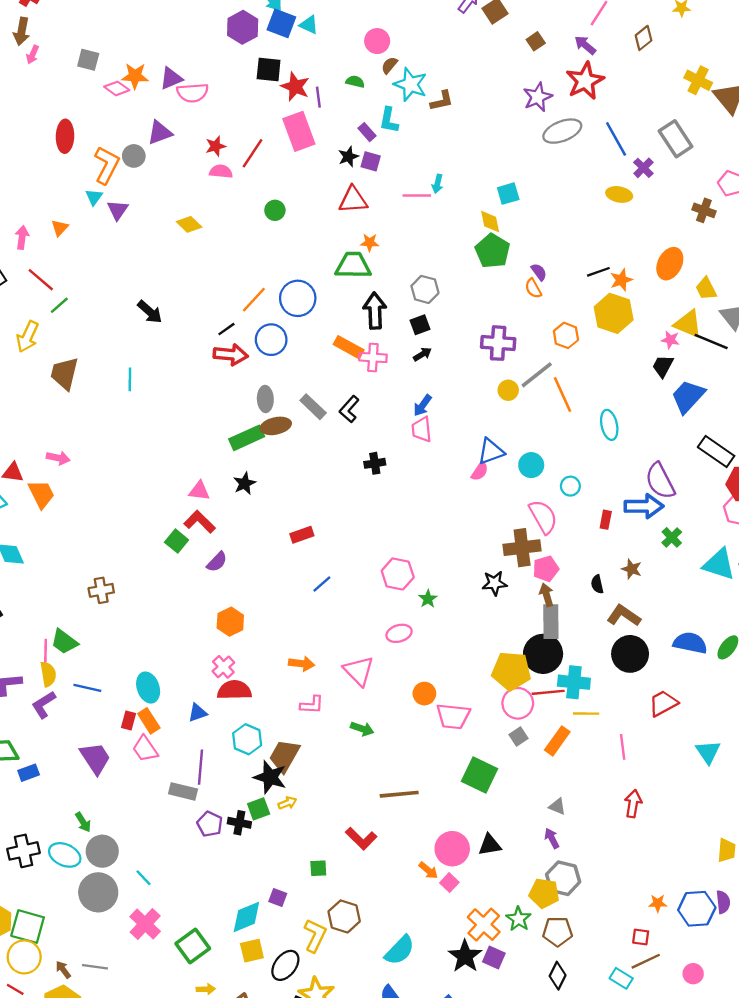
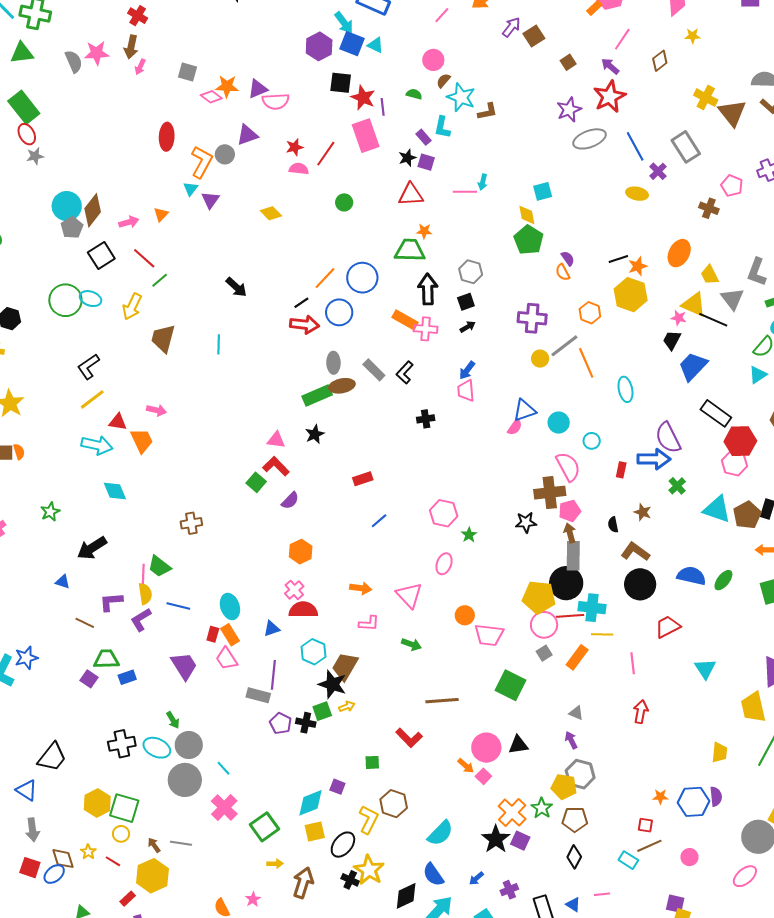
pink arrow: (22, 237) -> (129, 222), turned 66
pink ellipse: (399, 633) -> (444, 564), turned -55
yellow circle: (24, 957) -> (121, 834), size x0.6

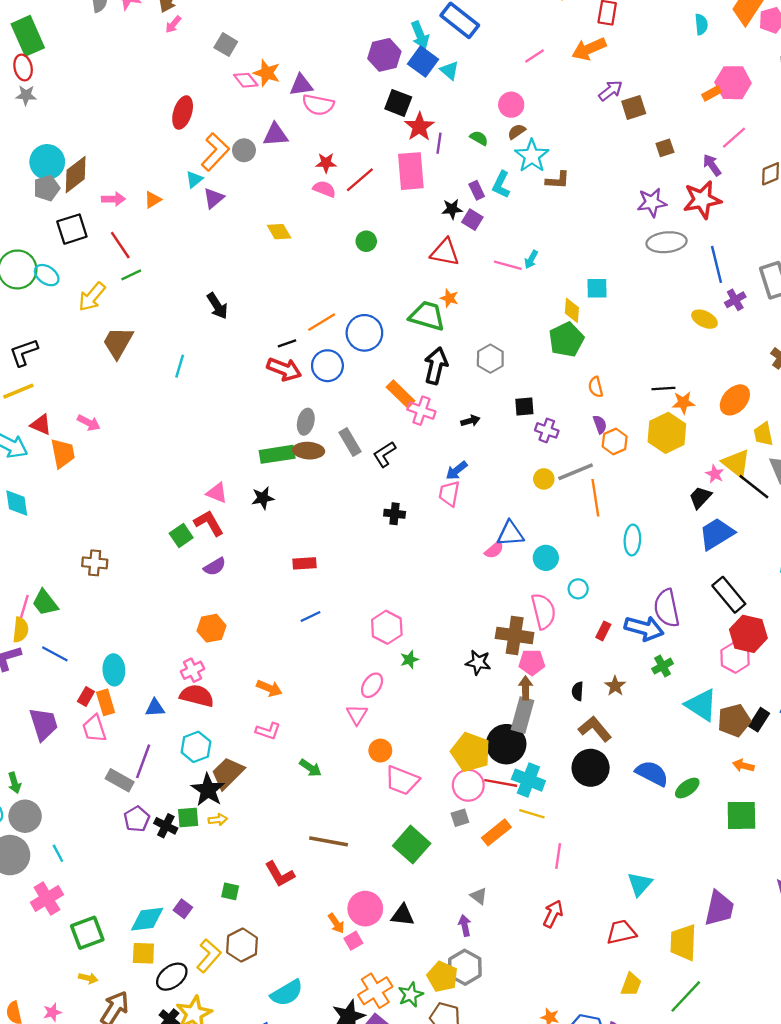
purple semicircle: (568, 258) -> (600, 424), moved
black square: (466, 302) -> (524, 406), moved
purple cross: (532, 318) -> (547, 430), size x0.7
pink triangle: (409, 595) -> (357, 715), moved, size x0.7
red trapezoid: (668, 627) -> (621, 932), moved

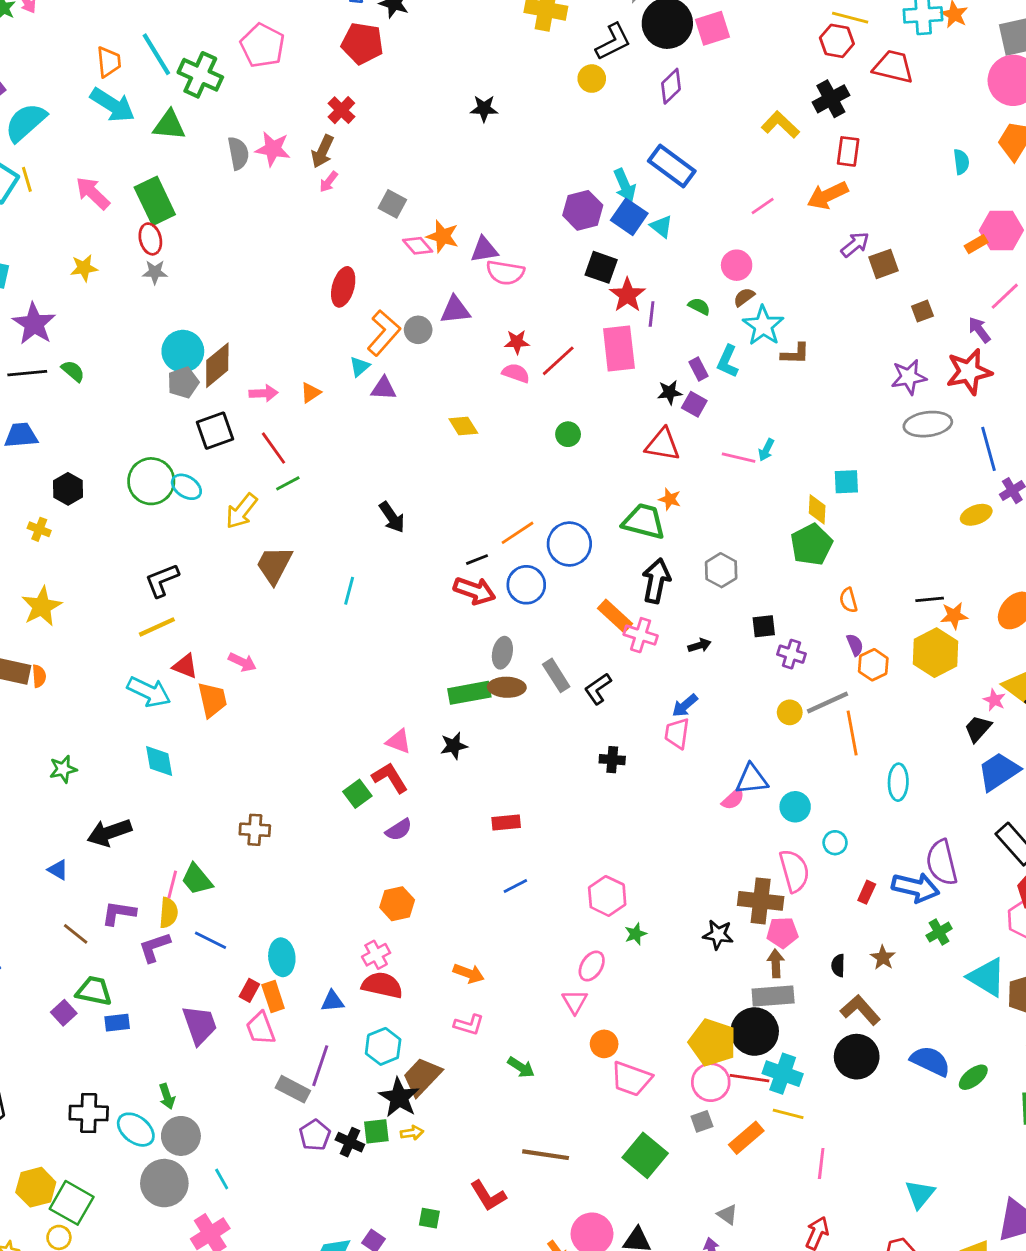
purple triangle: (214, 198) -> (384, 388), turned 45
yellow ellipse: (704, 319) -> (976, 515), turned -45
gray rectangle: (523, 715) -> (773, 996), turned 72

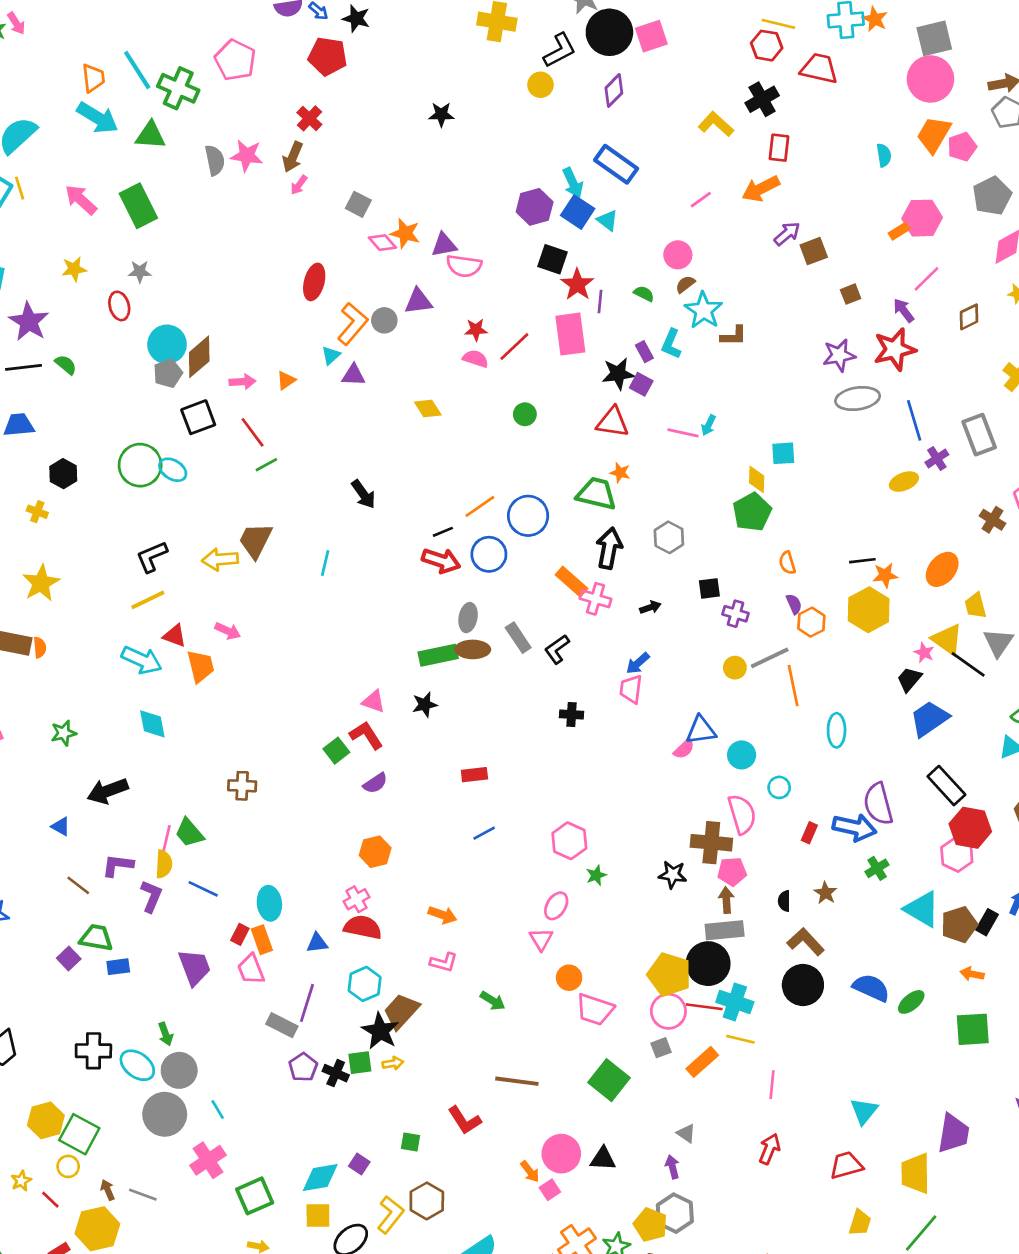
red ellipse: (150, 239) -> (119, 306), moved
black star: (670, 392) -> (618, 374), size x1.4
yellow arrow: (241, 511) -> (220, 559), moved, turned 48
purple L-shape: (154, 947) -> (151, 896), turned 132

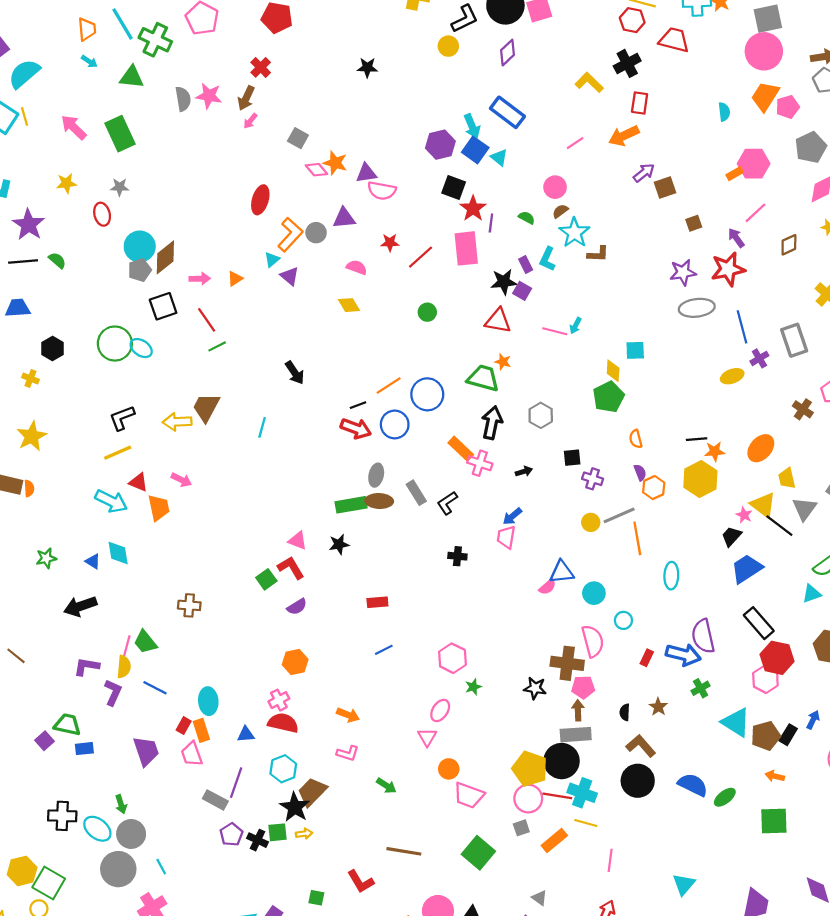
cyan arrow: (98, 118) -> (89, 61), size x0.5
pink semicircle: (476, 359) -> (357, 267), moved
purple triangle: (353, 375) -> (290, 276), turned 36
blue triangle: (61, 826) -> (93, 561), moved
brown line: (78, 885) -> (16, 656), moved

